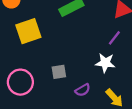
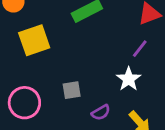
white star: (105, 63) -> (129, 79), turned 30

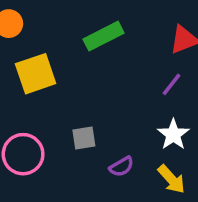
white star: (129, 79) -> (173, 134), moved

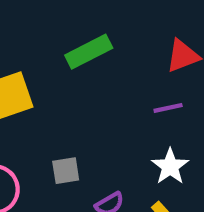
purple line: (172, 84) -> (168, 108), turned 40

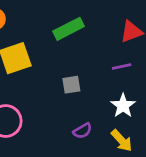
gray square: (66, 171) -> (71, 85), moved

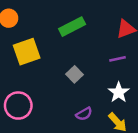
gray square: (71, 85) -> (74, 74), turned -35

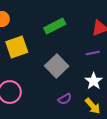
gray square: (74, 74) -> (57, 66), size x1.6

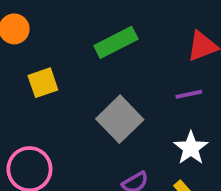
yellow square: (17, 47) -> (43, 83), size x0.7

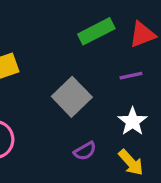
green rectangle: (116, 42) -> (96, 31), moved

